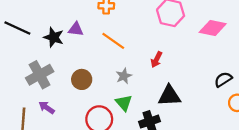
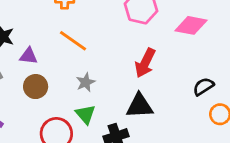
purple triangle: (76, 29) -> (29, 56), moved
red arrow: (157, 60) -> (145, 63), moved, size x1.5

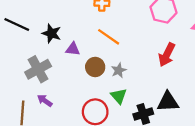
brown circle: (36, 87) -> (95, 67), moved
black triangle: (140, 106) -> (168, 102), moved

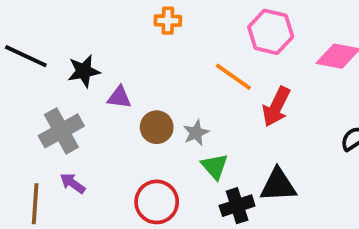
black star: (51, 33) -> (84, 71), turned -30
orange line: (109, 37) -> (233, 77), moved
green triangle: (119, 96) -> (215, 166), moved

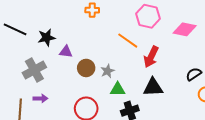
green triangle: (215, 166) -> (118, 89), turned -49
purple arrow: (73, 183) -> (40, 98), turned 144
black triangle: (278, 185) -> (153, 87), moved

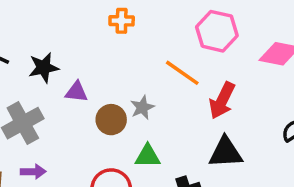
gray star: (107, 71) -> (142, 107), moved
green triangle: (118, 89) -> (148, 156), moved

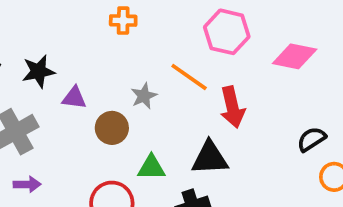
red arrow: (222, 101) -> (232, 107), turned -39
gray star: (142, 107) -> (144, 96), moved
black triangle: (226, 153) -> (210, 158), moved

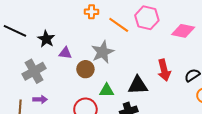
black star: (38, 71) -> (46, 39), turned -30
orange line: (189, 77) -> (119, 25), moved
gray star: (144, 96) -> (103, 52), size x1.6
red arrow: (232, 107) -> (164, 70), moved

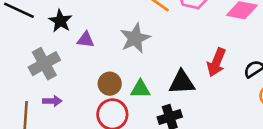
brown circle: (85, 69) -> (110, 84), moved
red arrow: (164, 70) -> (216, 62), turned 35

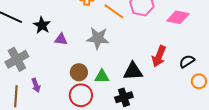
gray star: (135, 38) -> (98, 38), turned 30
gray cross: (44, 64) -> (17, 59), moved
purple arrow: (52, 101) -> (36, 85), turned 72

